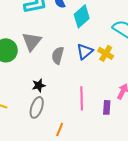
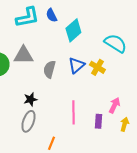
gray triangle: (32, 41) -> (23, 55), turned 50

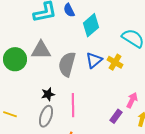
gray semicircle: (49, 69) -> (67, 64), size x1.4
pink line: (73, 112) -> (73, 105), moved
purple rectangle: (98, 121) -> (116, 116), turned 32

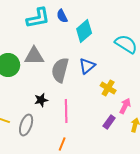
yellow cross: (115, 62) -> (108, 88), moved
gray ellipse: (46, 116) -> (26, 125), moved

